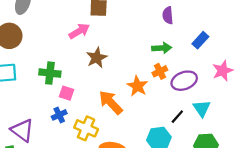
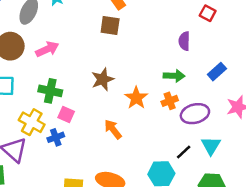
pink arrow: (79, 31) -> (47, 49), moved
orange star: (137, 86) -> (136, 98), moved
orange arrow: (111, 102) -> (113, 129), size x0.7
yellow cross: (86, 128) -> (32, 122), moved

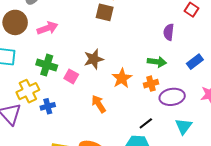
pink square: (66, 114) -> (71, 76), moved
yellow cross: (32, 122) -> (28, 91), turned 30
black line: (184, 152) -> (146, 123), moved

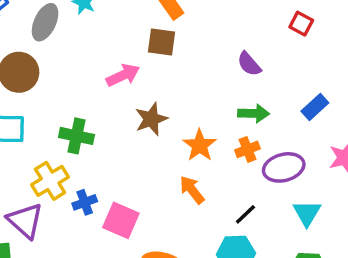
pink arrow: (47, 28) -> (123, 75), moved
purple semicircle: (169, 32) -> (249, 64), moved, turned -42
pink square: (71, 76) -> (121, 220), moved, size x1.5
orange arrow: (99, 104) -> (192, 190), moved

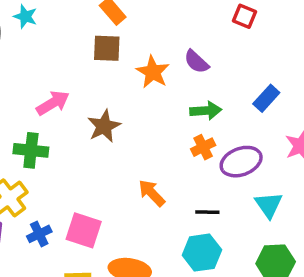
pink arrow: (123, 75) -> (53, 103), moved
orange star: (200, 145) -> (153, 72), moved
blue cross: (85, 202) -> (39, 234), moved
black line: (245, 214) -> (207, 212), turned 50

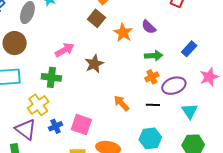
brown square: (107, 48) -> (96, 18), turned 36
black line: (207, 212) -> (153, 105), moved

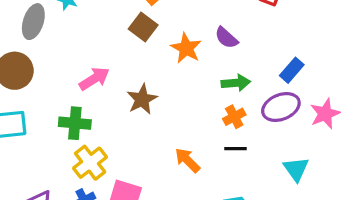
purple ellipse: (174, 86) -> (281, 107), moved
yellow cross: (38, 105) -> (90, 163), moved
black line: (153, 105) -> (235, 149), moved

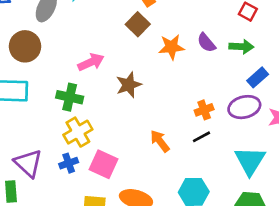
orange star: (186, 48) -> (171, 47), turned 30
green arrow: (236, 83) -> (241, 47), moved
black line: (235, 149) -> (202, 137), turned -36
cyan triangle: (296, 169) -> (250, 161), size x1.4

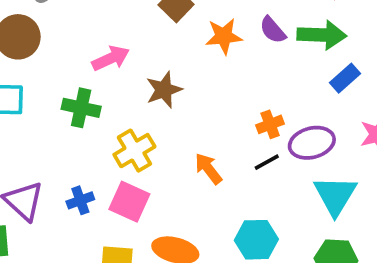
green arrow: (241, 47) -> (322, 35), size x1.4
purple ellipse: (244, 107) -> (312, 143), moved
yellow cross: (78, 132) -> (134, 151), moved

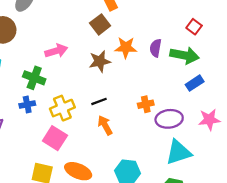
purple semicircle: (273, 30) -> (156, 48), turned 42
brown star: (164, 90) -> (100, 61), moved
black line: (267, 162) -> (99, 101), moved
cyan triangle: (335, 195) -> (178, 152), turned 32
blue cross: (80, 200) -> (27, 105), moved

